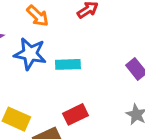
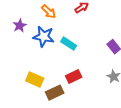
cyan rectangle: (68, 64) -> (69, 44), turned 35

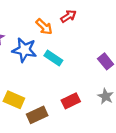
orange arrow: (49, 12) -> (44, 27), moved
red rectangle: (74, 77) -> (71, 101), moved

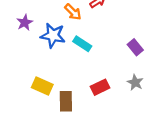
brown rectangle: (37, 115) -> (66, 101), turned -66

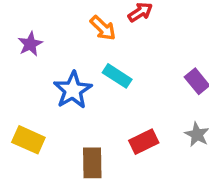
blue star: (53, 35) -> (73, 90), moved, turned 30
yellow rectangle: (42, 86) -> (28, 140), moved

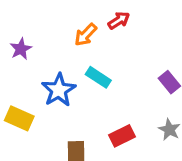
orange arrow: (103, 28) -> (86, 35), turned 90
yellow rectangle: (28, 140) -> (19, 118), moved

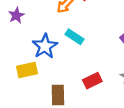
yellow rectangle: (19, 118) -> (27, 70), moved, turned -36

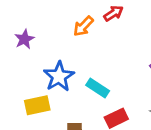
cyan rectangle: (75, 37) -> (98, 88), moved

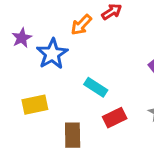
blue star: (59, 76) -> (52, 54), moved

